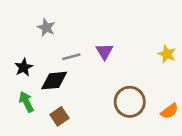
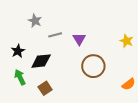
gray line: (71, 57) -> (55, 35), moved
brown circle: (130, 102) -> (93, 66), moved

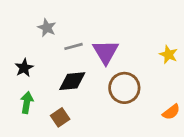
purple triangle: (79, 39) -> (106, 52), size x1.5
black diamond: (41, 61) -> (72, 81), moved
green arrow: (20, 77) -> (27, 103), turned 35

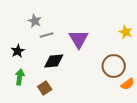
gray line: (74, 46) -> (47, 35), moved
yellow star: (168, 54) -> (126, 32), moved
brown circle: (124, 88) -> (114, 66), moved

